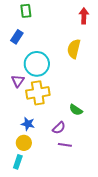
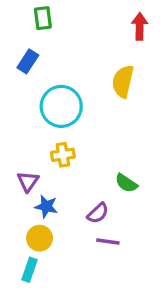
purple triangle: (18, 81) -> (28, 181), moved
yellow cross: (38, 93) -> (63, 155), size x0.6

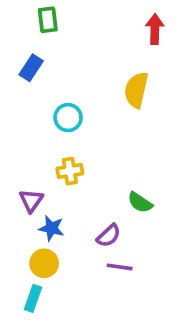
cyan circle: (61, 106) -> (68, 118), size x0.6

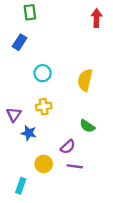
yellow semicircle: (136, 90) -> (85, 80), moved
purple triangle: (31, 201) -> (14, 115), moved
blue star: (51, 228) -> (29, 133), moved
yellow circle: (44, 263) -> (44, 164), moved

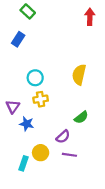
green rectangle: (30, 12) -> (28, 11), turned -40
cyan circle: (43, 73) -> (35, 78), moved
green semicircle: (87, 126) -> (81, 117), turned -72
cyan rectangle: (21, 186) -> (23, 163), moved

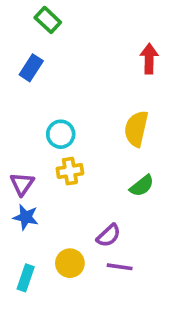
red arrow: (90, 17) -> (149, 59), moved
green semicircle: (81, 117) -> (142, 186), moved
blue star: (27, 124) -> (26, 217), moved
cyan rectangle: (23, 163) -> (26, 278), moved

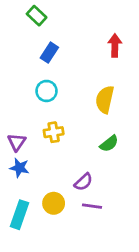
blue rectangle: (31, 68) -> (49, 53), moved
cyan circle: (61, 134) -> (47, 91), moved
cyan rectangle: (26, 278) -> (19, 215), size x1.4

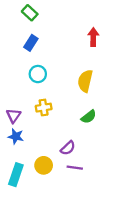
blue rectangle: (49, 53) -> (31, 43), moved

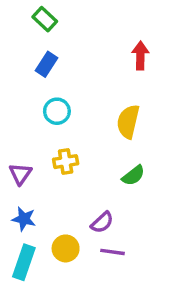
blue star: (16, 136) -> (24, 219), moved

